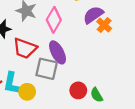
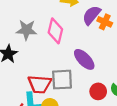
red trapezoid: (25, 48) -> (40, 84), moved
purple ellipse: (58, 52) -> (84, 59), moved

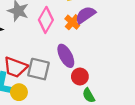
orange cross: (105, 22) -> (72, 22), moved
red circle: (98, 91) -> (80, 77), moved

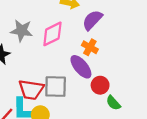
pink diamond: (46, 20) -> (52, 34), turned 45
orange cross: (72, 22) -> (90, 47), moved

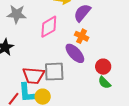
gray star: (22, 31) -> (17, 14), moved
red circle: (100, 85) -> (103, 67), moved

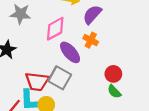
purple ellipse: (75, 53) -> (70, 52), moved
gray square: (54, 72) -> (60, 78), turned 30

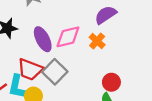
pink diamond: (55, 29) -> (68, 37), moved
purple ellipse: (70, 52) -> (43, 39), moved

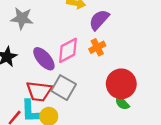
orange cross: (97, 41) -> (97, 47), turned 35
red circle: (111, 82) -> (121, 84), size x1.6

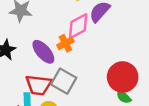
orange cross: (97, 47) -> (65, 43), moved
pink diamond: (68, 50) -> (78, 26), moved

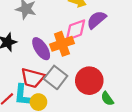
orange cross: (65, 43) -> (62, 44), size x1.5
red circle: (123, 77) -> (89, 81), moved

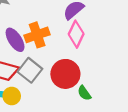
pink diamond: (75, 30) -> (76, 34), moved, turned -45

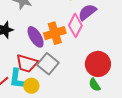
pink diamond: (76, 34) -> (75, 25), moved
red circle: (65, 74) -> (98, 64), moved

